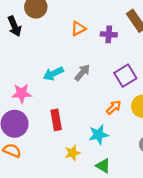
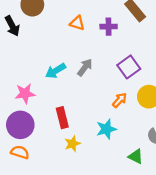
orange triangle: (78, 29) -> (77, 23), turned 49
yellow star: (72, 153) -> (72, 144), moved
green triangle: (103, 166) -> (136, 156), moved

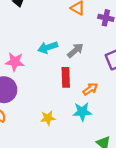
orange arrow: (120, 100) -> (90, 89), moved
red rectangle: (62, 118) -> (66, 77), moved

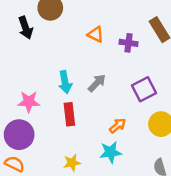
cyan arrow: (48, 47) -> (65, 82), turned -78
red rectangle: (66, 77) -> (69, 114), moved

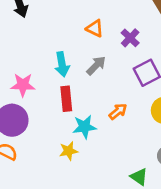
orange triangle: (96, 34) -> (95, 28), moved
purple cross: (128, 43) -> (130, 38), moved, turned 36
cyan star: (111, 152) -> (84, 127), moved

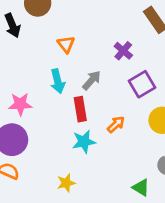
orange triangle: (95, 28) -> (66, 44), moved, turned 30
red rectangle: (66, 99) -> (80, 109), moved
yellow star: (69, 151) -> (66, 183), moved

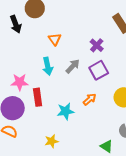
purple square: (142, 84) -> (99, 70), moved
red rectangle: (80, 109) -> (38, 97), moved

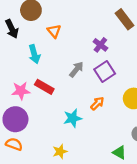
orange triangle: (55, 39) -> (54, 31), moved
cyan arrow: (48, 66) -> (34, 54), moved
red rectangle: (38, 97) -> (44, 87), moved, turned -48

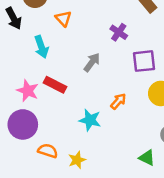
purple square: (105, 72) -> (144, 61), moved, turned 30
pink star: (21, 91) -> (28, 91), turned 30
cyan star: (73, 118) -> (90, 120), turned 30
orange semicircle: (14, 144) -> (48, 151), moved

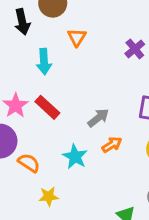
purple cross: (119, 32) -> (135, 49), moved
gray arrow: (92, 62) -> (98, 118), moved
orange semicircle: (48, 151) -> (29, 163), moved

